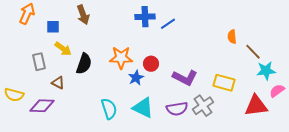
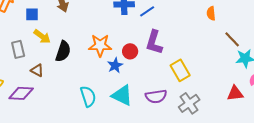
orange semicircle: (232, 37) -> (211, 13), moved
purple L-shape: (185, 78) -> (154, 42), moved, turned 80
yellow rectangle: (224, 83) -> (180, 70), moved, turned 45
gray cross: (203, 106) -> (189, 103), moved
red triangle: (256, 106) -> (235, 93), size x0.7

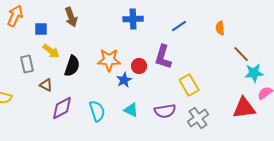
blue line: (147, 11) -> (179, 26), moved
purple diamond: (21, 93) -> (62, 108), moved, turned -30
red triangle: (235, 93) -> (244, 108), size x1.4
cyan triangle: (122, 95) -> (131, 110), size x0.7

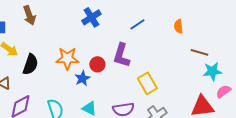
blue cross: (133, 19) -> (91, 17), turned -30
brown line: (241, 54) -> (199, 52), turned -30

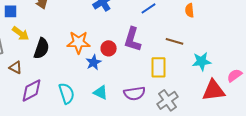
brown line: (199, 52) -> (175, 41), moved
cyan star: (212, 71) -> (202, 61), moved
yellow rectangle: (147, 83) -> (159, 67), turned 30

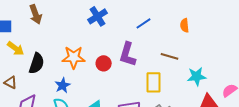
blue star: (94, 62) -> (63, 85), moved

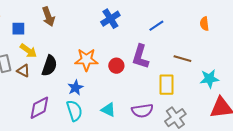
orange semicircle: (185, 25) -> (204, 24), moved
brown triangle: (11, 82) -> (23, 71), moved

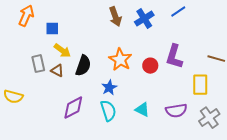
brown arrow: (48, 17) -> (115, 17), moved
blue line: (156, 26) -> (178, 12), moved
orange star: (86, 60) -> (120, 60), turned 30

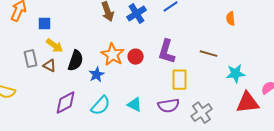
red circle: (150, 66) -> (136, 57), moved
yellow rectangle: (200, 85) -> (180, 80), moved
blue star: (109, 88) -> (97, 75), moved
cyan semicircle: (108, 111) -> (101, 106), turned 60

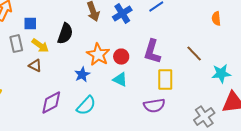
brown line: (209, 54) -> (194, 54), turned 30
gray rectangle: (31, 59) -> (16, 44), moved
black semicircle: (76, 61) -> (65, 34), moved
cyan triangle: (135, 105) -> (120, 80), moved
gray cross: (202, 113) -> (204, 117), moved

